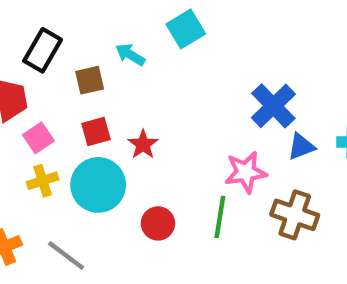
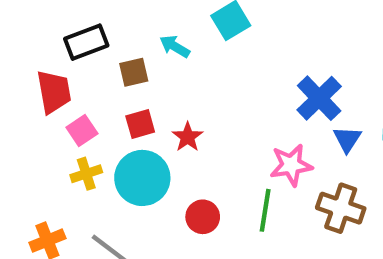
black rectangle: (43, 50) -> (86, 42), turned 39
blue triangle: (301, 146) -> (347, 139), turned -36

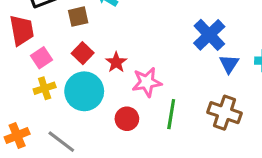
red square: (140, 124) -> (83, 53), turned -30
pink star: (291, 165) -> (147, 82), moved

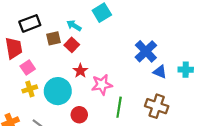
red square: (83, 53) -> (72, 45), moved
blue triangle: (229, 64) -> (160, 72), turned -40
red circle: (127, 119) -> (79, 115), moved

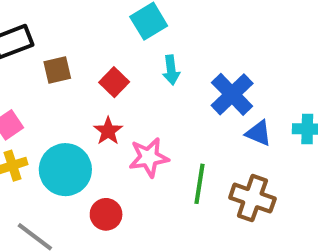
cyan arrow: (74, 26) -> (171, 70), moved, turned -128
red square: (72, 45) -> (114, 82), moved
green line: (119, 107) -> (200, 184), moved

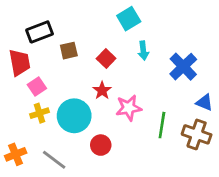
blue triangle: (258, 133) -> (205, 102), moved

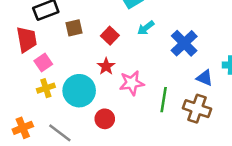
cyan arrow: (143, 51) -> (146, 28), turned 60

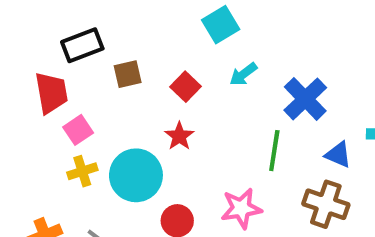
pink star: (132, 83) -> (241, 208), moved
green line: (164, 100) -> (274, 151), moved

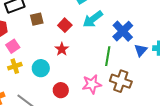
cyan arrow: (243, 74) -> (93, 19), size x1.5
blue triangle: (338, 155) -> (141, 50), moved, turned 48
cyan circle: (136, 175) -> (41, 68), size x0.7
brown cross: (326, 204) -> (121, 81), moved

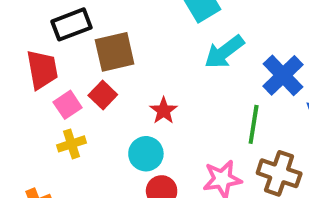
brown square: (37, 19) -> (115, 52), size x1.5
red square: (65, 25) -> (103, 95), moved
cyan circle: (41, 68) -> (146, 154), moved

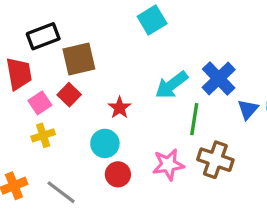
cyan arrow: (224, 52) -> (172, 85), moved

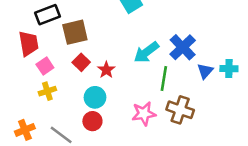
red square: (69, 95) -> (81, 62), moved
red circle: (118, 174) -> (92, 121), moved

